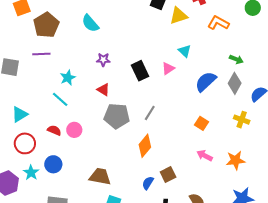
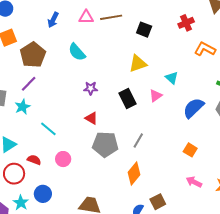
yellow triangle: (179, 16) -> (138, 64), moved
purple line: (41, 54) -> (29, 84), turned -42
cyan star: (68, 78) -> (22, 107), moved
red semicircle: (54, 130) -> (34, 160), moved

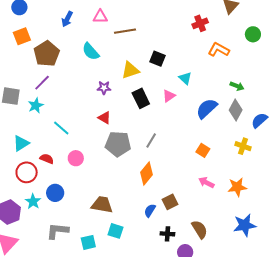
brown line: (111, 17) -> (125, 31), moved
black square: (144, 30) -> (158, 59), moved
yellow triangle: (138, 64) -> (130, 70), moved

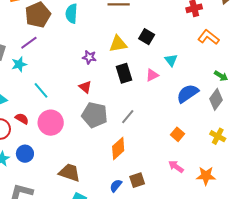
cyan semicircle: (91, 51) -> (71, 14), moved, turned 36
pink circle: (76, 158) -> (51, 123), size x1.6

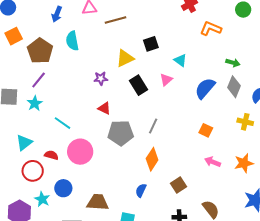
black square: (147, 37) -> (151, 44), turned -35
brown trapezoid: (69, 172) -> (98, 202), moved
blue semicircle: (116, 186) -> (141, 190), moved

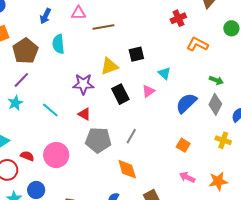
purple star: (101, 78) -> (83, 84), size x1.5
cyan line: (63, 123) -> (50, 110), moved
orange diamond: (152, 159) -> (127, 169), turned -55

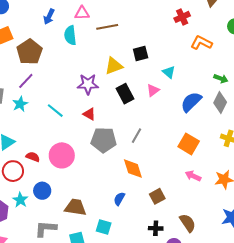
cyan semicircle: (58, 44) -> (70, 35), moved
orange square: (183, 145) -> (189, 144), size x1.5

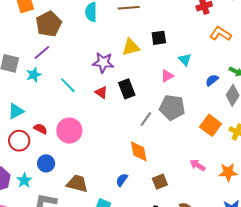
black rectangle: (125, 94) -> (127, 89), moved
blue semicircle: (191, 102) -> (212, 80), moved, size x0.6
gray pentagon: (104, 140) -> (172, 107), moved
orange square: (189, 144) -> (211, 125), moved
cyan star: (20, 200) -> (24, 180), moved

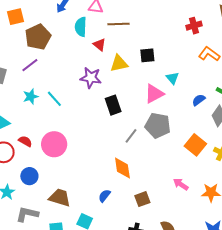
cyan star: (34, 75) -> (31, 97), moved
pink triangle: (167, 76) -> (154, 94), size x1.5
red triangle: (101, 92) -> (99, 45), moved

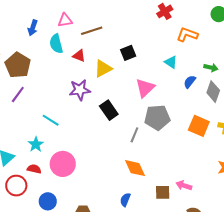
cyan triangle: (172, 78) -> (171, 62), moved
cyan star: (31, 97) -> (36, 144), moved
pink arrow: (181, 184) -> (184, 185), moved
brown square: (142, 199) -> (163, 192), turned 35

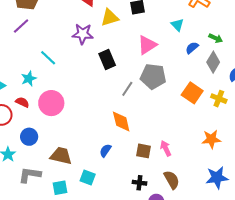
pink arrow: (184, 185) -> (166, 148), turned 35

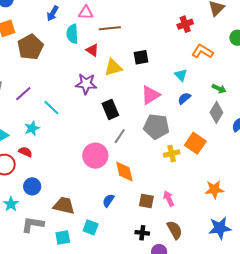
purple line: (21, 26) -> (23, 94), moved
blue semicircle: (192, 48) -> (184, 98), moved
gray line: (127, 89) -> (120, 136), moved
yellow cross: (219, 99) -> (172, 154), moved, turned -35
pink circle: (51, 103) -> (95, 156), moved

